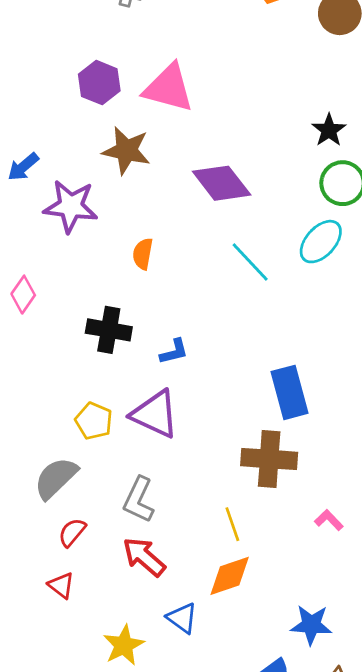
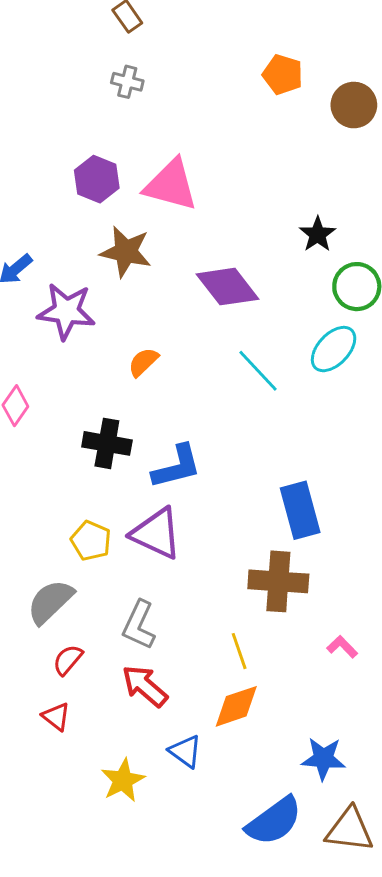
black star: (329, 130) -> (318, 234), moved
orange semicircle: (143, 254) -> (143, 362), turned 36
blue L-shape: (174, 352) -> (177, 467), size x1.6

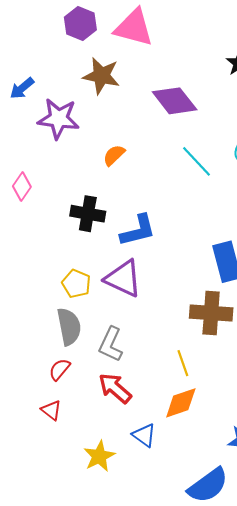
gray semicircle: (50, 602) -> (69, 327), moved, turned 123

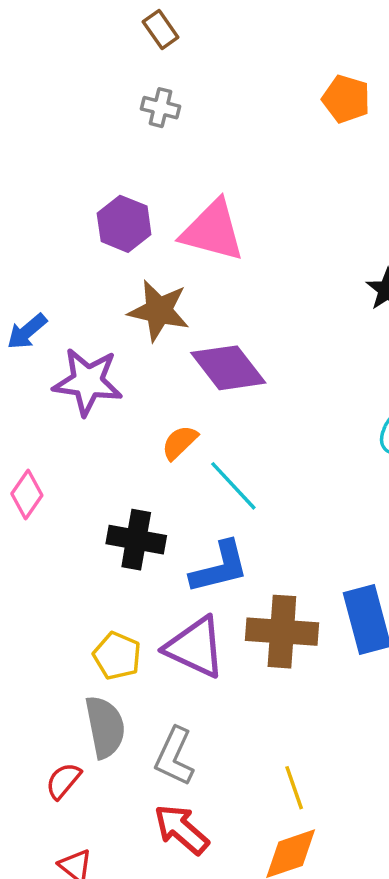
purple diamond: (175, 101) -> (228, 368), moved
cyan line: (196, 161) -> (233, 486), moved
brown cross: (211, 313) -> (282, 632), moved
red semicircle: (60, 369) -> (63, 781), moved

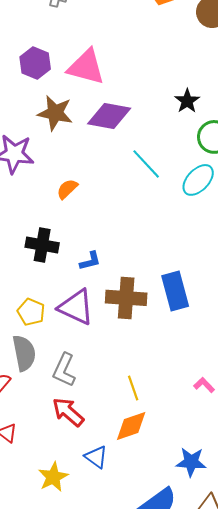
purple diamond: (228, 368) -> (109, 116), moved, turned -42
cyan line: (233, 486) -> (146, 164), moved
blue L-shape: (220, 567) -> (90, 261), size x0.6

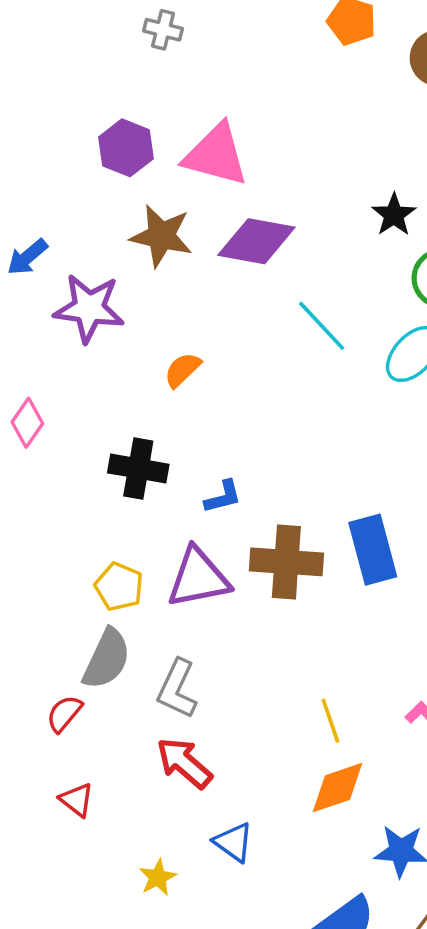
purple triangle: (76, 307) -> (198, 578), turned -36
gray semicircle: (24, 353) -> (107, 659), turned 36
yellow line: (133, 388) -> (330, 721), moved
orange diamond: (131, 426) -> (338, 788), moved
yellow star: (53, 477) -> (158, 877), size x0.7

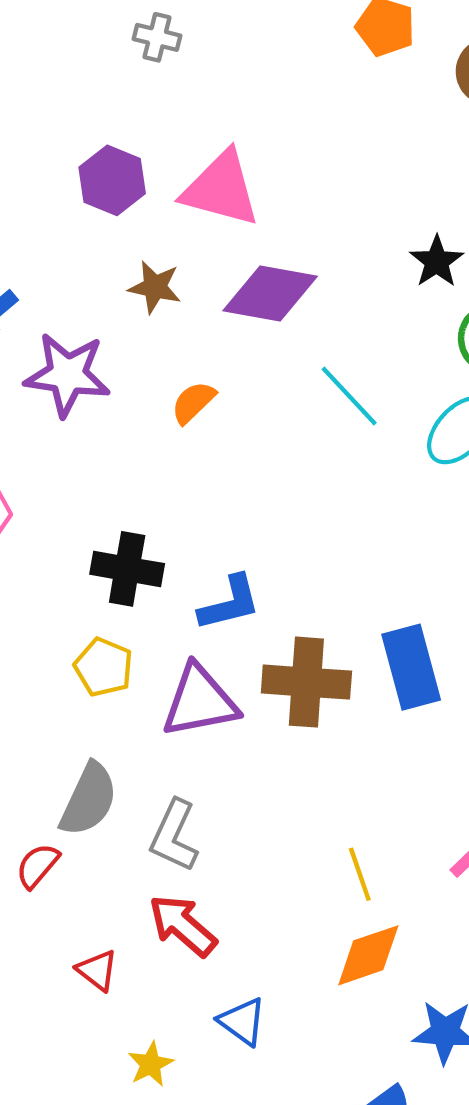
brown star: (161, 236) -> (155, 287), size x0.7
orange semicircle: (182, 370) -> (193, 402), moved
blue L-shape: (223, 497) -> (230, 603), size x1.4
yellow pentagon: (119, 587) -> (104, 667), moved
red triangle: (77, 800) -> (97, 970), moved

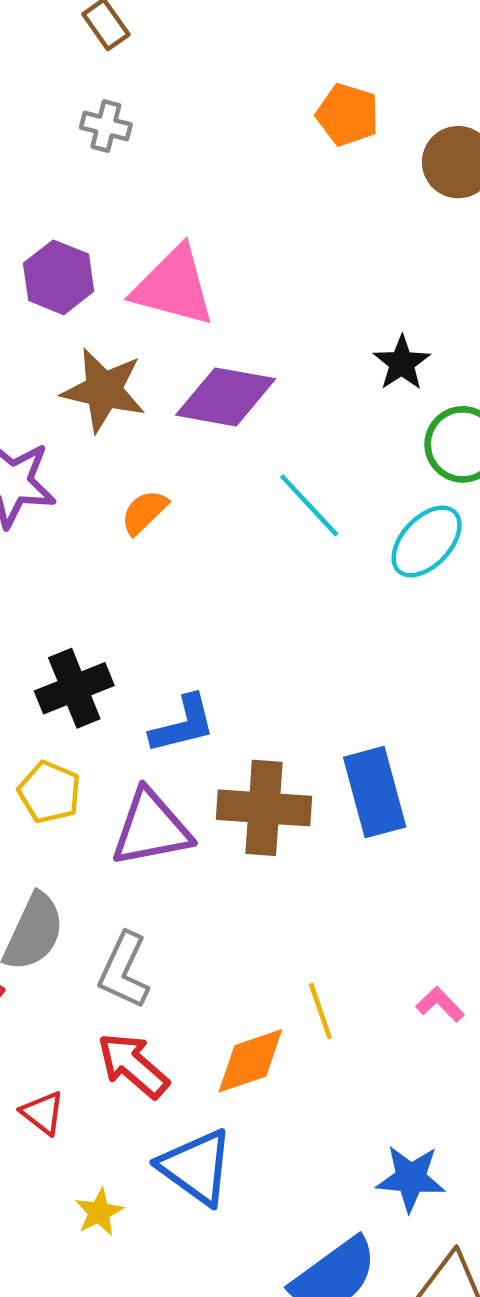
brown star: (155, 287) -> (104, 390), size x1.5
black cross: (127, 569) -> (74, 688), turned -32
orange diamond: (368, 955) -> (250, 1061), moved
blue triangle: (242, 1022) -> (196, 1167), size x1.5

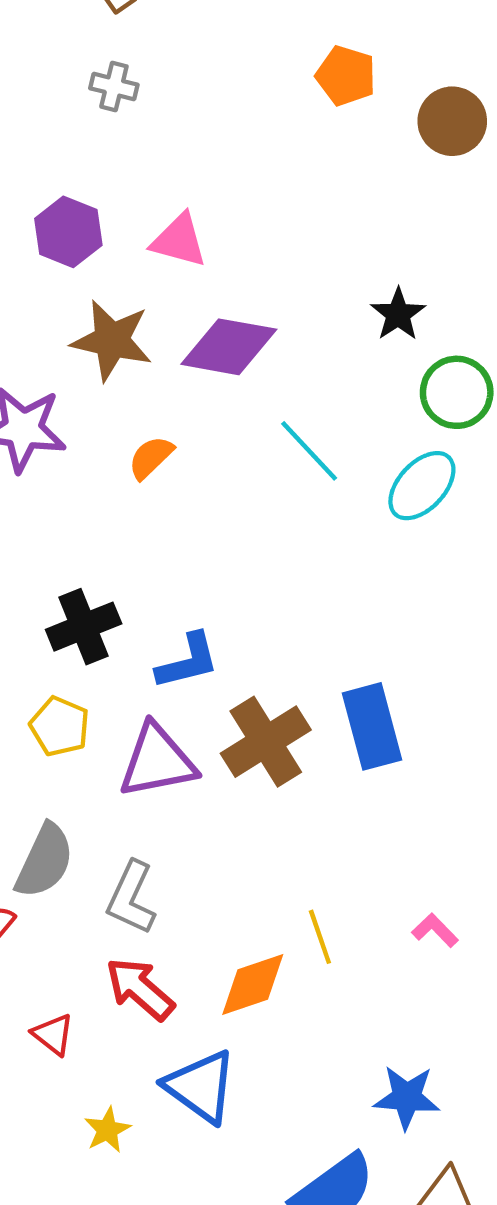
pink triangle: (174, 286) -> (179, 241), size x0.7
brown cross: (264, 808) -> (266, 742), turned -36

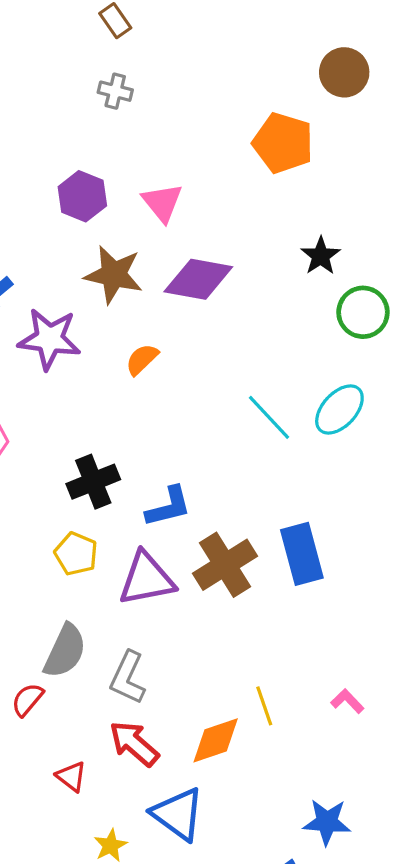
orange pentagon: (346, 76) -> (283, 143), moved, size x1.4
brown circle: (452, 121) -> (344, 72), moved
pink triangle: (179, 241) -> (162, 203), turned 36
cyan line: (309, 451) -> (269, 417), moved
cyan ellipse: (422, 486) -> (339, 410), moved

